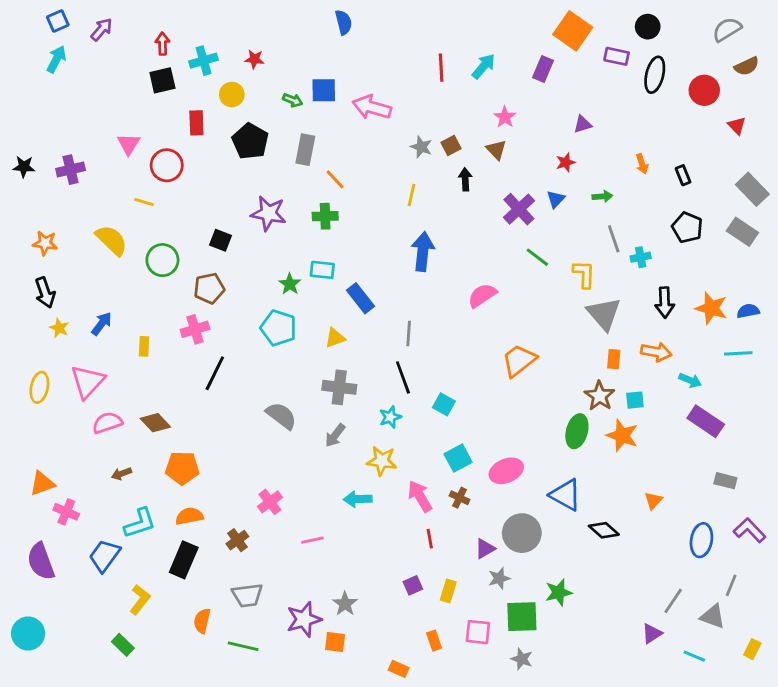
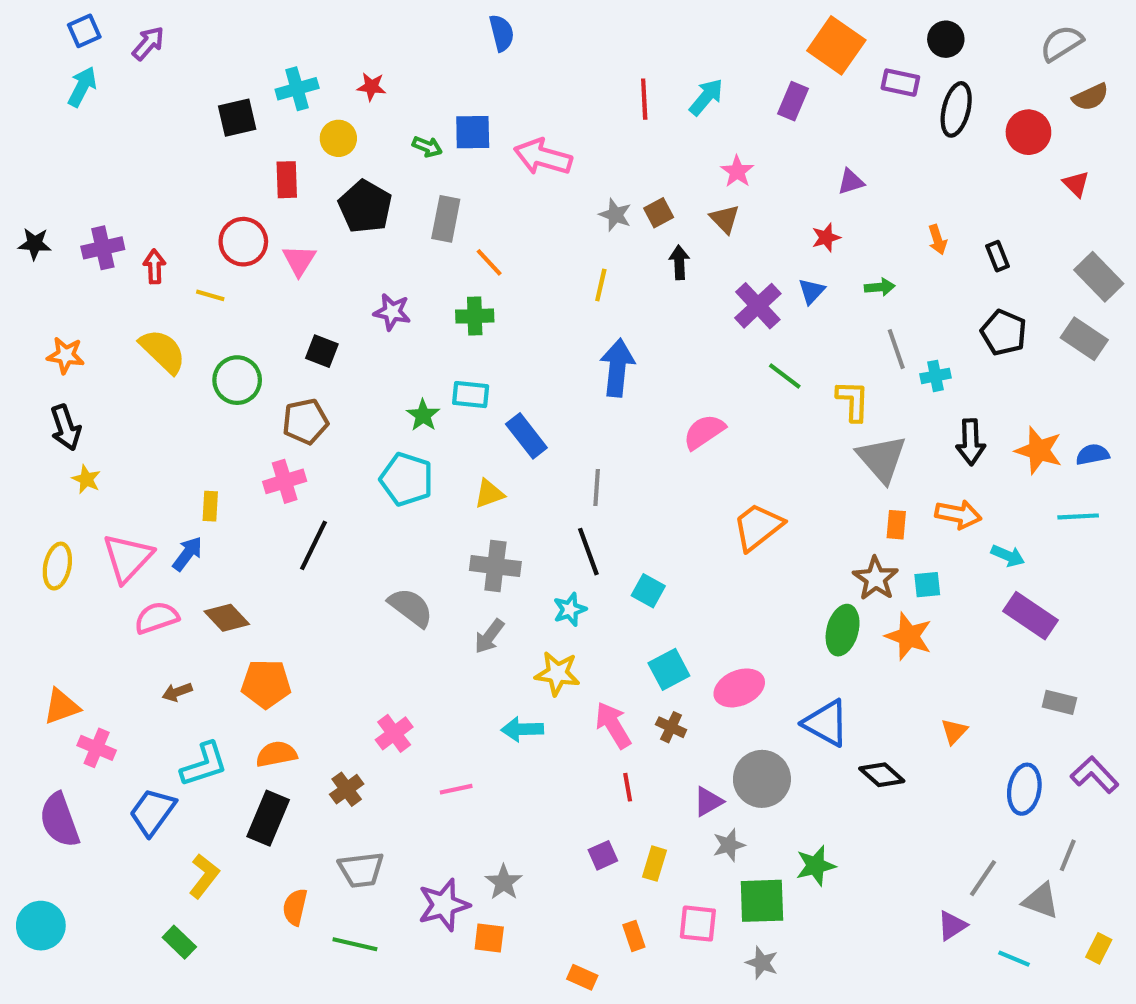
red arrow: (162, 44) -> (154, 266), moved
pink triangle: (129, 144) -> (299, 260), moved
purple star: (269, 213) -> (392, 312), size x0.7
blue arrow: (102, 324) -> (188, 554), moved

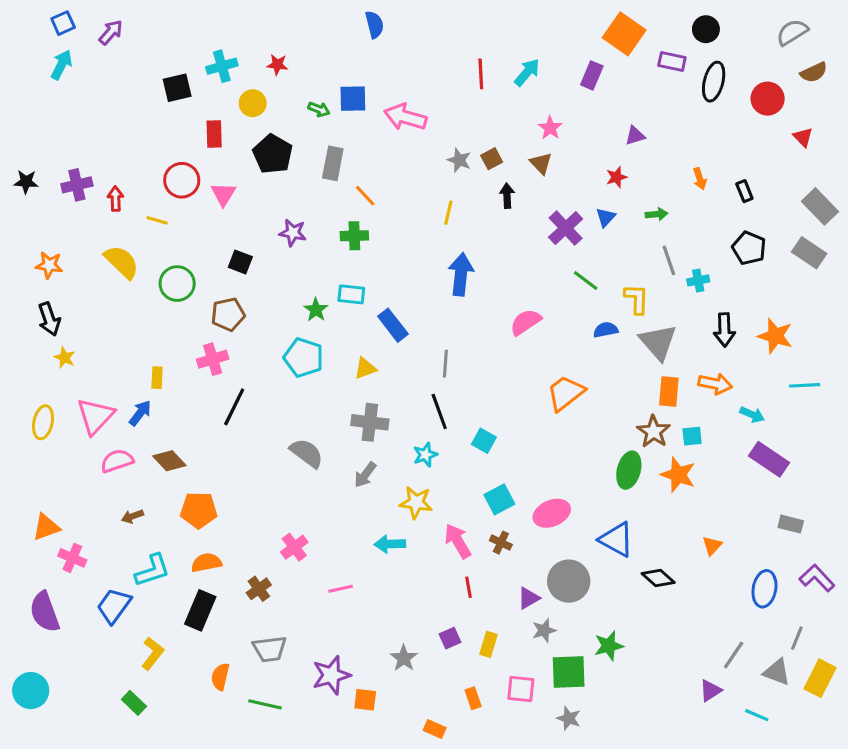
blue semicircle: (1093, 454) -> (606, 330), moved
orange rectangle: (896, 525) -> (669, 391), size x1.4
gray star: (504, 882) -> (404, 658), moved
yellow rectangle: (1099, 948) -> (820, 678), moved, size x1.6

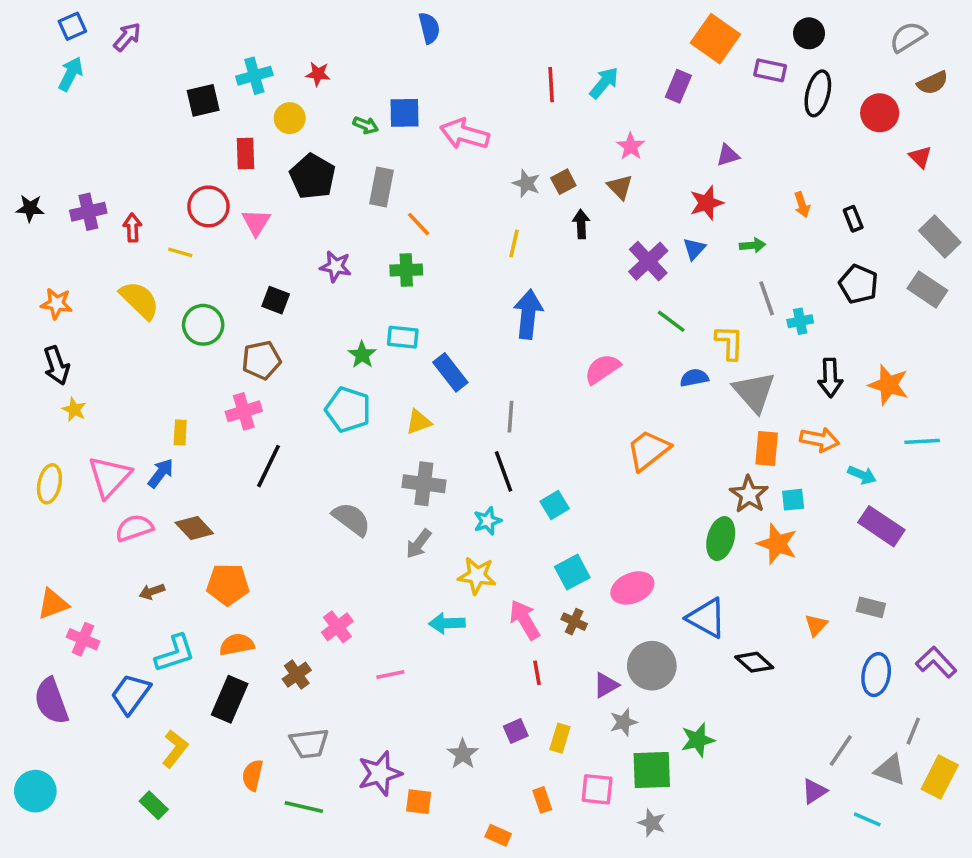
red star: (616, 177) -> (707, 203), size x1.4
cyan square: (484, 441) -> (555, 505), turned 30
gray rectangle: (791, 524) -> (871, 607), moved

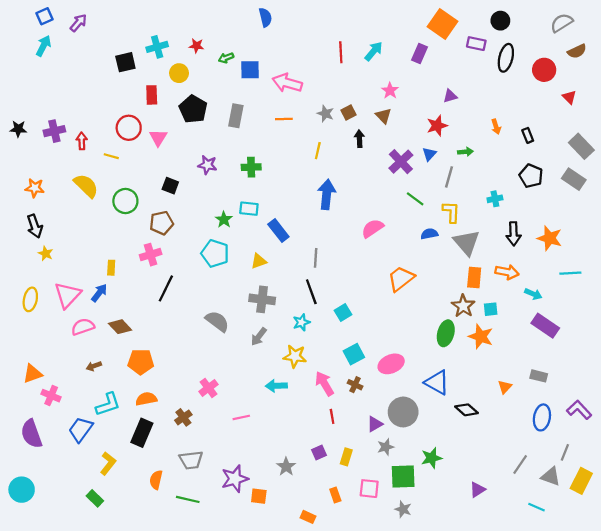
green arrow: (366, 125) -> (226, 58), moved, turned 136
orange line: (419, 224) -> (284, 119), moved, turned -49
gray line: (767, 298) -> (449, 177), moved, turned 35
purple triangle: (814, 791) -> (477, 490), moved

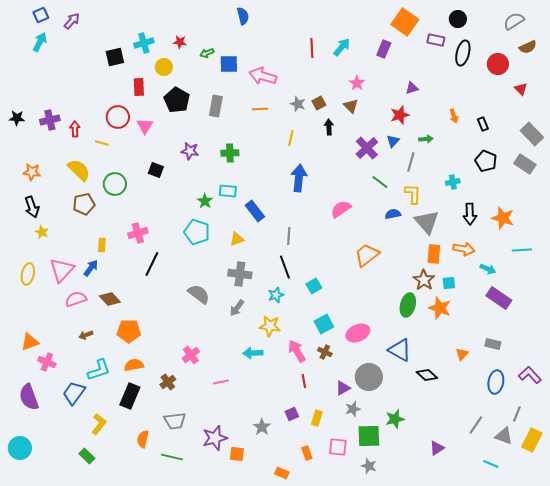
brown pentagon: (162, 223) -> (84, 204), moved

